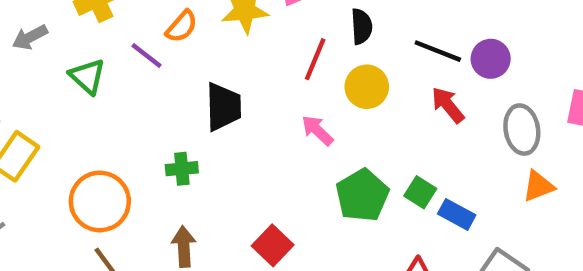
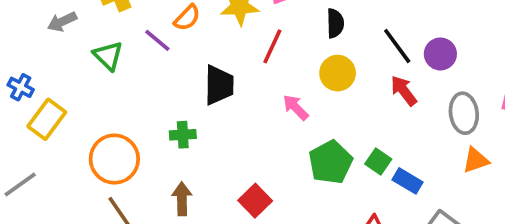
black line: (438, 51) -> (397, 46), turned 30
red line: (315, 59) -> (272, 46), moved

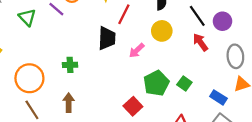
black trapezoid: (219, 85) -> (107, 38), moved
pink arrow: (296, 107) -> (137, 51), turned -91
blue rectangle: (408, 181) -> (218, 97), moved
red square: (255, 201) -> (133, 106), moved

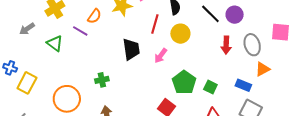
red line: (124, 14) -> (155, 24), moved
red arrow: (200, 42) -> (226, 45), moved, turned -132
green square: (184, 83) -> (210, 87), moved

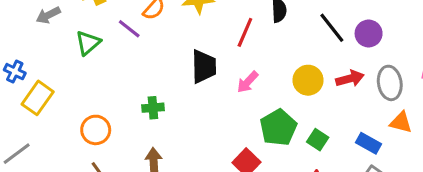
yellow circle: (180, 34) -> (308, 80), moved
green triangle: (55, 43) -> (88, 43), turned 36
red arrow: (226, 45) -> (350, 79), turned -114
orange triangle: (263, 69) -> (401, 122), turned 35
orange circle: (67, 99) -> (96, 130), size x0.7

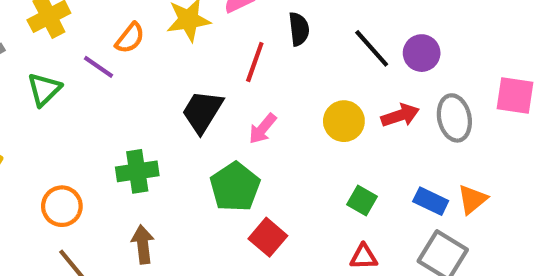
black trapezoid: (204, 67) -> (202, 112), turned -144
green cross: (153, 108) -> (137, 171), size x1.4
orange triangle: (401, 122) -> (472, 199), moved, turned -50
green pentagon: (278, 128) -> (235, 187), moved

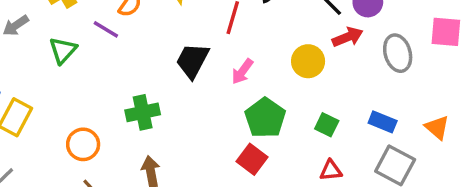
red arrow: (400, 115) -> (348, 37), moved
green pentagon: (235, 187) -> (265, 118), moved
orange triangle: (472, 199) -> (437, 127), moved, turned -36

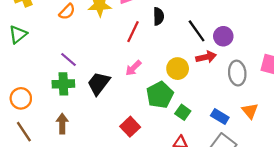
purple line: (106, 29) -> (68, 59), moved
black trapezoid: (192, 60) -> (99, 83), moved
green pentagon: (265, 118) -> (160, 95), moved
orange triangle: (437, 127) -> (250, 111), moved

